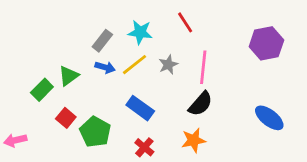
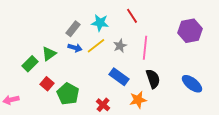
black semicircle: (201, 104) -> (153, 79), moved, turned -60
blue rectangle: (140, 108) -> (119, 77), moved

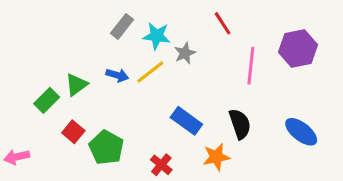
red line: (132, 16) -> (223, 23), moved
gray rectangle: (73, 29) -> (122, 26), moved
gray star: (120, 46) -> (185, 53), moved
pink line: (145, 48) -> (251, 66), moved

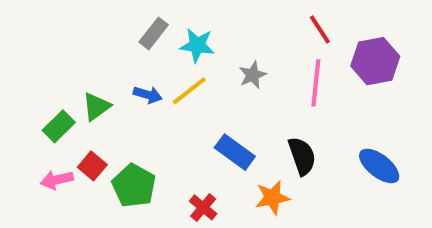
red line: (223, 23) -> (320, 29), moved
gray star: (185, 53) -> (253, 75), moved
pink arrow: (17, 157) -> (57, 180), moved

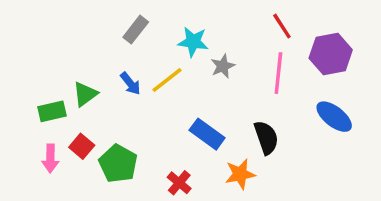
cyan star: (197, 45) -> (193, 42), moved
blue arrow: (148, 95) -> (130, 84), turned 35
green rectangle: (59, 126) -> (52, 111), turned 32
blue ellipse: (379, 166) -> (334, 117), moved
pink arrow: (57, 180) -> (50, 158), turned -76

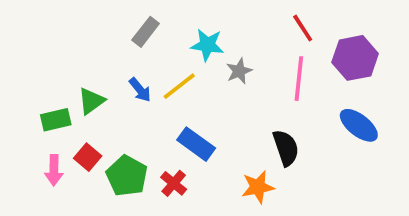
blue rectangle: (207, 134) -> (196, 144), moved
red cross: (179, 183) -> (174, 183), moved

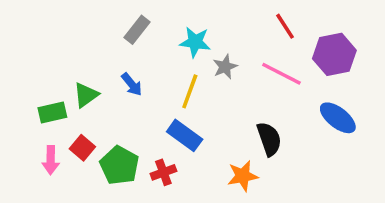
pink line: (299, 79) -> (281, 74), turned -69
yellow line: (179, 86) -> (190, 91), moved, turned -32
red cross: (174, 183) -> (163, 172), turned 30

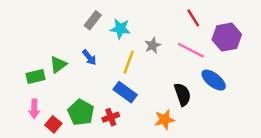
cyan star: (195, 42) -> (120, 29), moved
blue ellipse: (338, 118) -> (214, 80), moved
red square: (82, 148) -> (53, 124), moved

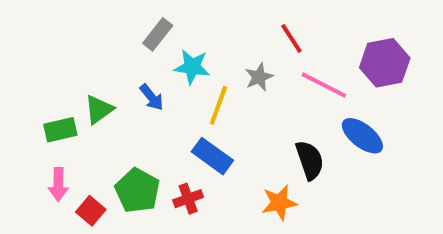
red line: (193, 18) -> (291, 38), moved
cyan star: (120, 29) -> (192, 67), moved

